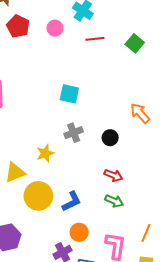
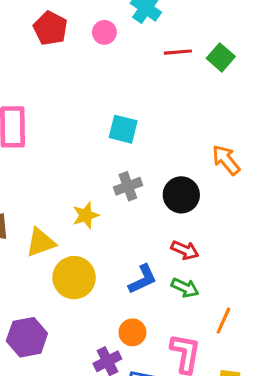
red line: (95, 39) -> (178, 52), moved
black circle: (110, 138) -> (181, 195), size x1.5
blue L-shape: (72, 201) -> (143, 279), moved
orange line: (146, 233) -> (223, 321), moved

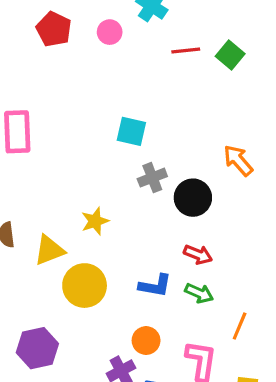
gray cross: (128, 186) -> (152, 178), moved
blue L-shape: (143, 279) -> (155, 286), turned 36

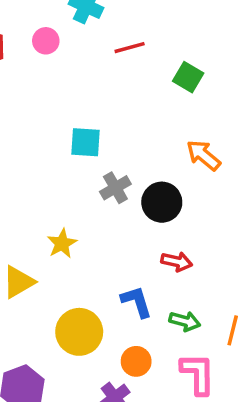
green square: (230, 55) -> (188, 77), moved
yellow circle: (85, 286) -> (79, 332), moved
blue L-shape: (155, 286) -> (137, 302), turned -108
green arrow: (199, 293) -> (185, 321), moved

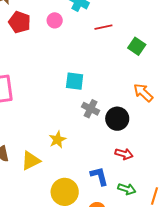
gray cross: (115, 188) -> (91, 109), turned -36

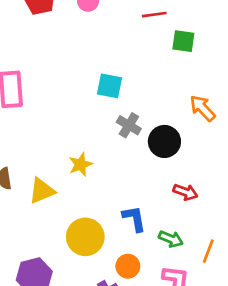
green square: (137, 46) -> (183, 41), moved, turned -30
red arrow: (124, 154) -> (185, 192), moved

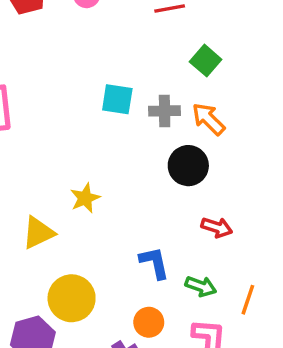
green square: (183, 41) -> (206, 61), moved, turned 35
orange arrow: (203, 108) -> (209, 119), moved
gray cross: (129, 125) -> (165, 111), moved, turned -30
yellow circle: (85, 237) -> (72, 298), moved

